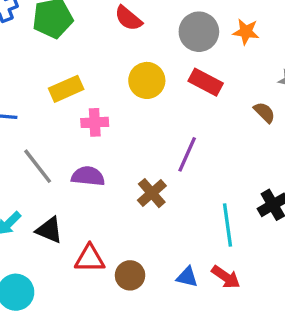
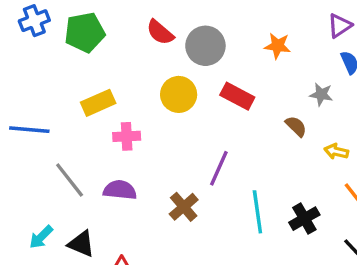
gray circle: (199, 32) -> (205, 46), moved
cyan line: (227, 225) -> (257, 212), moved

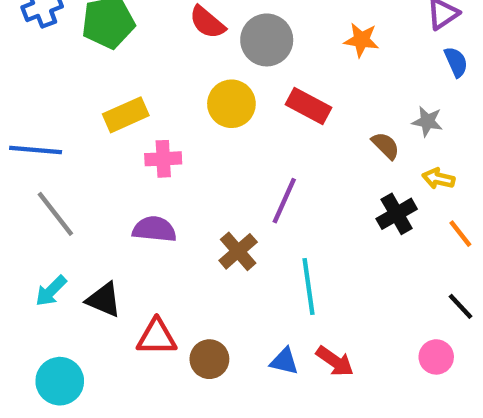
gray star: (321, 94) -> (427, 121), moved
gray line: (70, 180) -> (55, 214), moved
cyan line: (257, 212) -> (309, 286), moved
black cross: (304, 219) -> (397, 214), moved

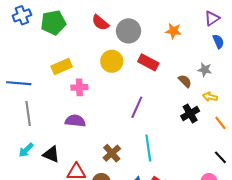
gray line: (55, 214) -> (28, 113), turned 30
brown cross: (238, 251) -> (112, 153), moved

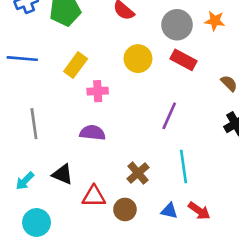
gray circle: (128, 31) -> (177, 25), moved
yellow rectangle: (62, 66) -> (76, 65), turned -30
blue line: (19, 83) -> (22, 59), moved
cyan arrow: (26, 150) -> (25, 181), moved

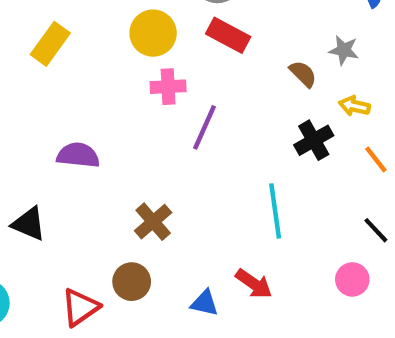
pink cross: (98, 91) -> (168, 87), moved
cyan line: (184, 167) -> (275, 211), moved
red triangle: (94, 196) -> (80, 307), moved, turned -35
blue triangle: (169, 211) -> (204, 303), moved

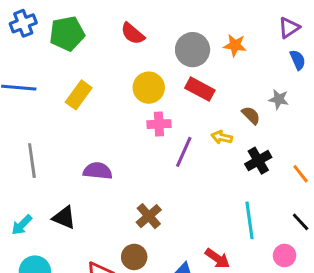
yellow arrow: (354, 106) -> (222, 137), moved
cyan line: (275, 211) -> (249, 220), moved

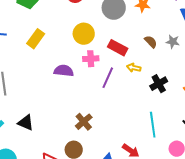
red rectangle: (200, 89) -> (118, 48), moved
brown semicircle: (251, 115) -> (151, 42), moved
purple semicircle: (98, 171) -> (64, 71), moved

